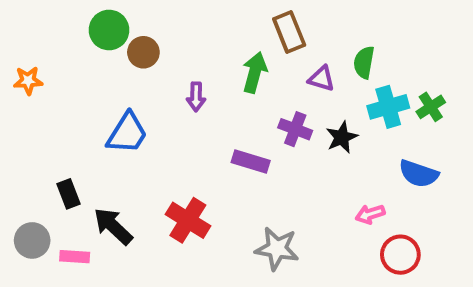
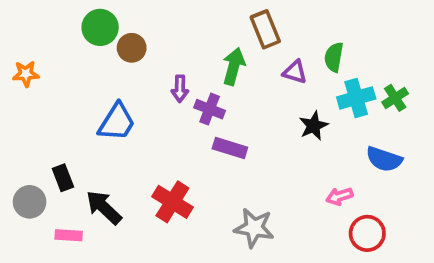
purple cross: (295, 129) -> (210, 109), moved
gray circle: (32, 240) -> (30, 202), moved

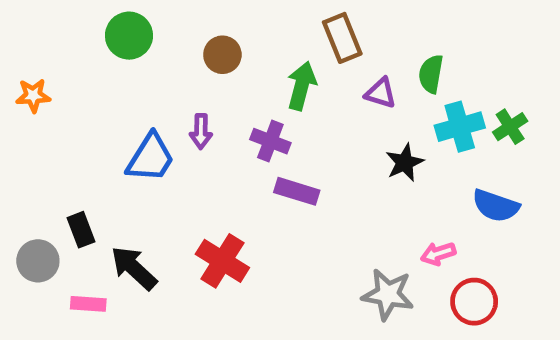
brown circle: (132, 48) -> (222, 55), moved
purple arrow: (180, 89) -> (201, 131), moved
gray star: (254, 228) -> (388, 294), moved

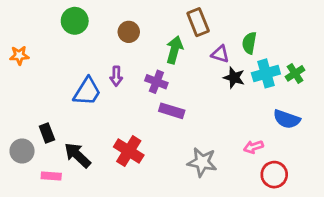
black star: (405, 163) -> (234, 78), moved, turned -30
gray star: (388, 294) -> (202, 162), moved

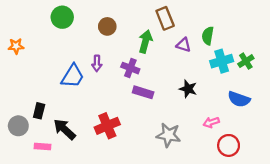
black star: (234, 78) -> (188, 89), moved
black rectangle: (47, 133) -> (39, 111), turned 35
red cross: (129, 151) -> (107, 126), turned 35

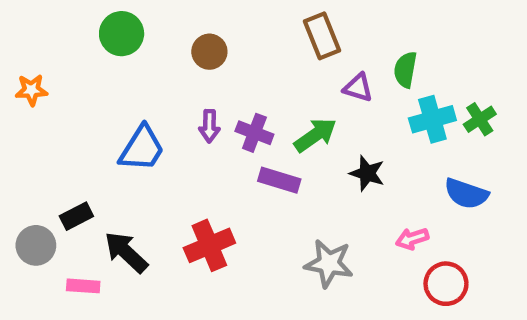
green arrow: (145, 41) -> (315, 135), moved, turned 40
purple arrow: (97, 63) -> (209, 126), moved
black rectangle: (39, 111) -> (76, 216), turned 49

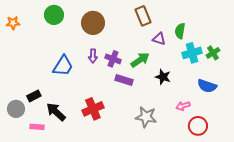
brown circle: (209, 52) -> (93, 23), size x1.5
orange star: (31, 90) -> (13, 23), moved

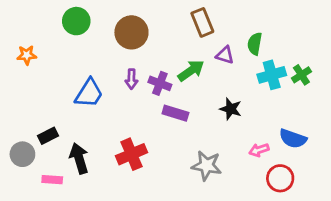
orange star: (13, 23) -> (27, 55), moved
green arrow: (140, 60) -> (191, 71), moved
blue semicircle: (207, 86) -> (293, 139), moved
black arrow: (56, 112) -> (79, 158), turned 30

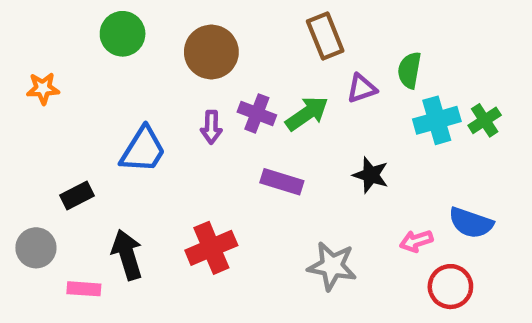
purple triangle: (225, 55) -> (362, 88), turned -36
purple cross: (160, 83) -> (257, 113), moved
black rectangle: (48, 136) -> (77, 195), moved

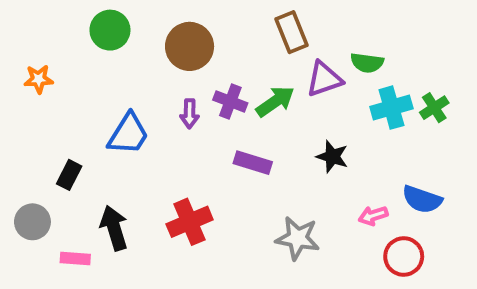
green semicircle: (409, 70) -> (367, 63), turned -92
purple triangle: (362, 88) -> (324, 79), size x1.4
black rectangle: (77, 195) -> (69, 175), turned -36

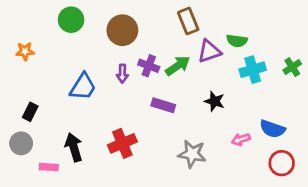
green cross: (434, 108) -> (292, 67), moved
black rectangle: (69, 175) -> (30, 112), moved
red circle: (404, 256) -> (282, 163), moved

